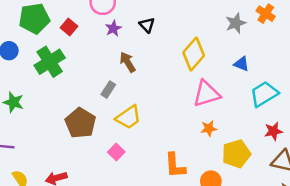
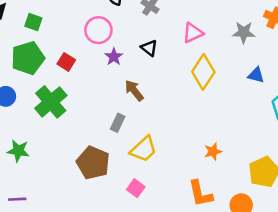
gray star: (236, 23) -> (244, 32), turned 30
pink triangle: (207, 94) -> (193, 33), moved, size x0.7
orange star: (209, 128) -> (213, 151), moved

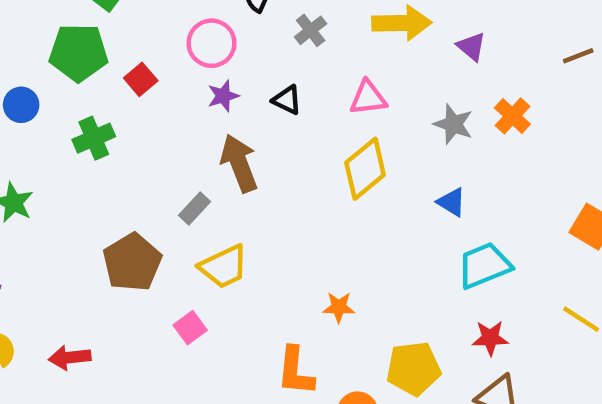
black triangle: (149, 48) -> (287, 100), turned -30
brown arrow: (134, 90) -> (239, 163), size x1.4
green cross: (51, 102) -> (94, 138), size x0.7

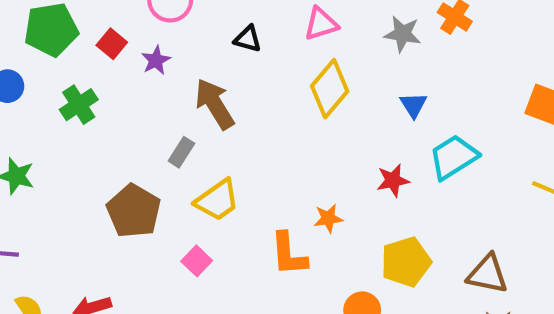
purple star: (223, 96) -> (156, 60), moved
blue triangle: (451, 202) -> (413, 105), turned 36
red star: (490, 338) -> (393, 180), moved
orange L-shape: (295, 371) -> (289, 254), moved

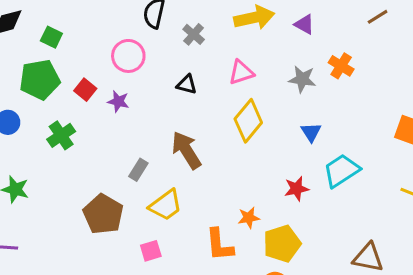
purple star: (156, 60) -> (118, 101), turned -30
brown arrow: (215, 104) -> (186, 150), moved
pink square: (197, 261) -> (151, 251), turned 30
yellow pentagon: (406, 262) -> (282, 244), moved

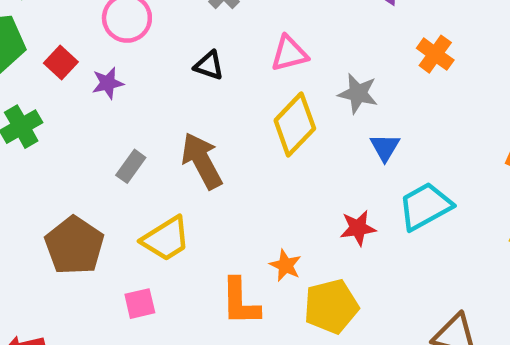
gray star: (302, 79) -> (358, 94), moved
purple star: (118, 101) -> (108, 83), turned -30
gray rectangle: (138, 170) -> (131, 166), moved
orange star: (249, 218) -> (285, 265), turned 30

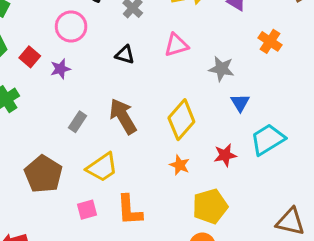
yellow diamond: (295, 125) -> (181, 120), moved
orange star: (285, 265) -> (180, 165), moved
orange L-shape: (240, 302) -> (129, 210), moved

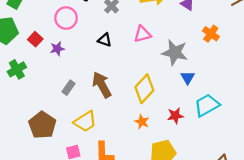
gray star: (221, 69) -> (175, 53), size x1.4

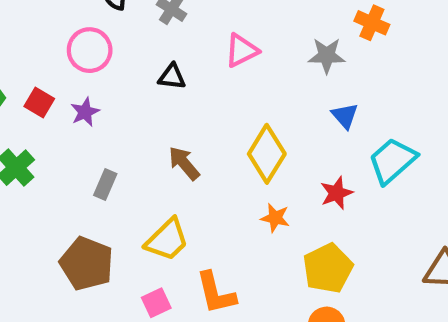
gray star: (175, 53) -> (327, 56), moved, size x0.7
brown arrow: (102, 85) -> (184, 163), size x0.7
gray rectangle: (68, 88) -> (105, 185), moved

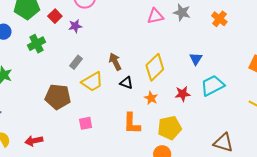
gray star: (327, 56) -> (182, 12), moved
black triangle: (172, 77) -> (126, 83), moved
yellow trapezoid: (167, 240) -> (92, 82), moved
brown pentagon: (87, 263) -> (58, 97), turned -30
orange L-shape: (216, 293) -> (132, 123), moved

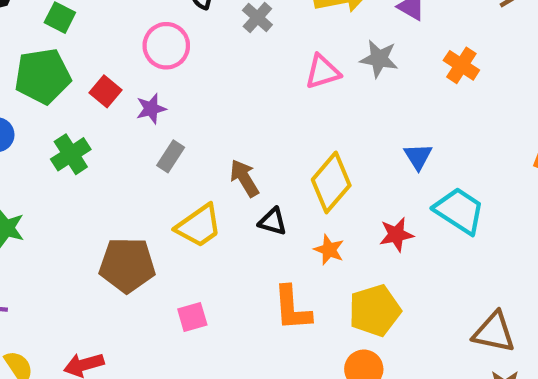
gray rectangle: (76, 62) -> (171, 156), moved
cyan trapezoid: (212, 85) -> (459, 211), turned 65

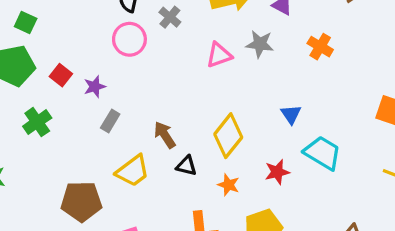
pink circle: (166, 46) -> (129, 39), moved

